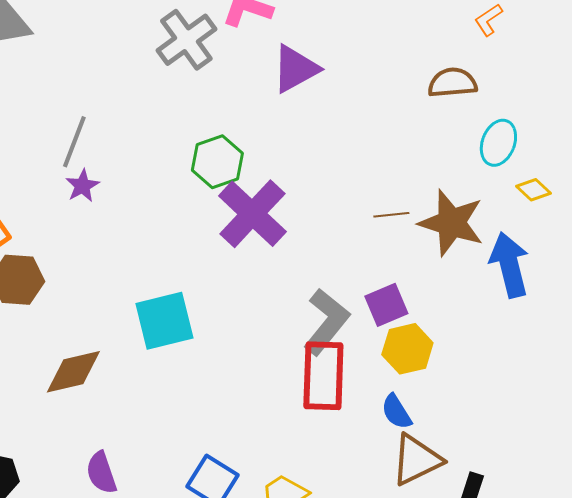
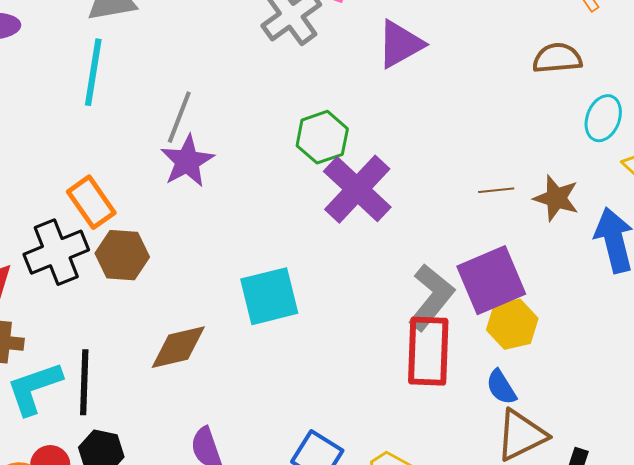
purple star: (82, 186) -> (187, 161), size x1.6
brown star: (451, 223) -> (556, 198), size x0.7
purple square: (386, 305) -> (491, 280), size x1.6

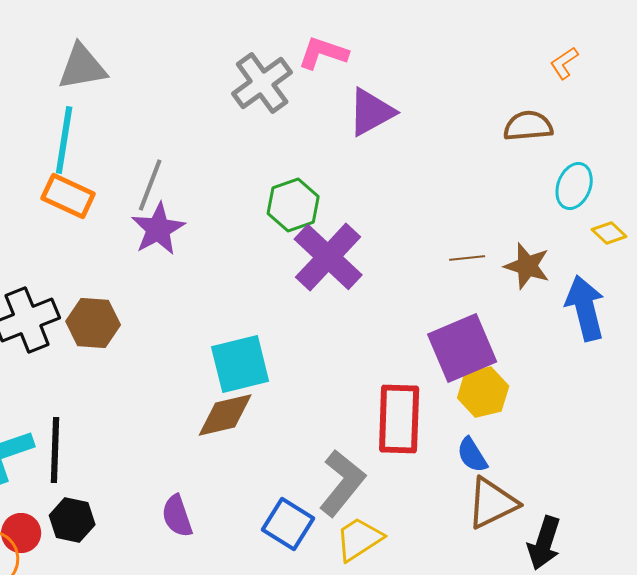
orange rectangle: (91, 202) -> (68, 196), moved, turned -30
gray L-shape: (431, 297) -> (342, 483), moved
brown diamond: (178, 347) -> (225, 415), moved

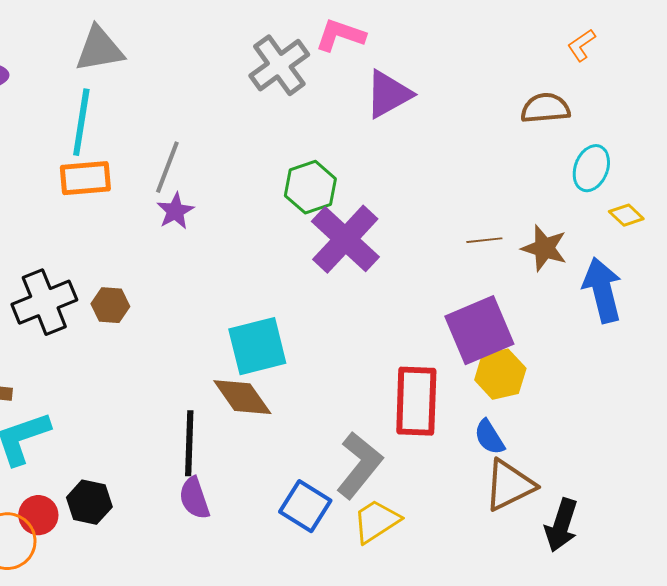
orange rectangle: (68, 196) -> (85, 178), turned -30
purple star: (158, 229) -> (175, 211), size x0.7
brown hexagon: (93, 323) -> (110, 305), size x0.7
brown diamond: (225, 415) -> (242, 397), turned 68
black line: (55, 450) -> (189, 443), moved

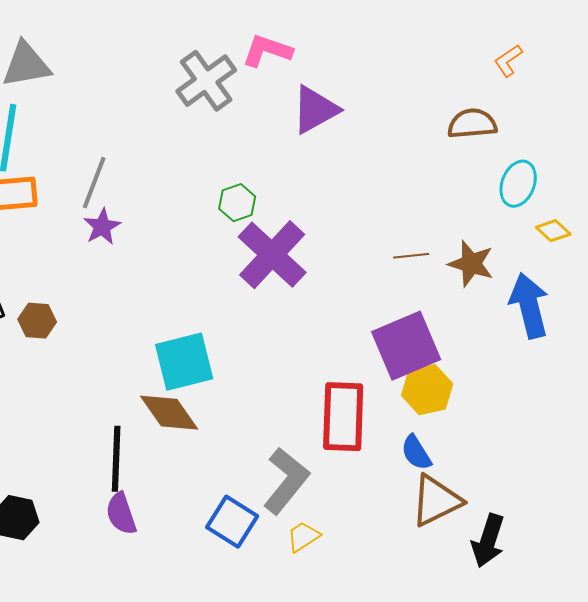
green hexagon: (310, 187) -> (237, 203), size x0.7
yellow trapezoid: (376, 521) -> (303, 537), size x0.7

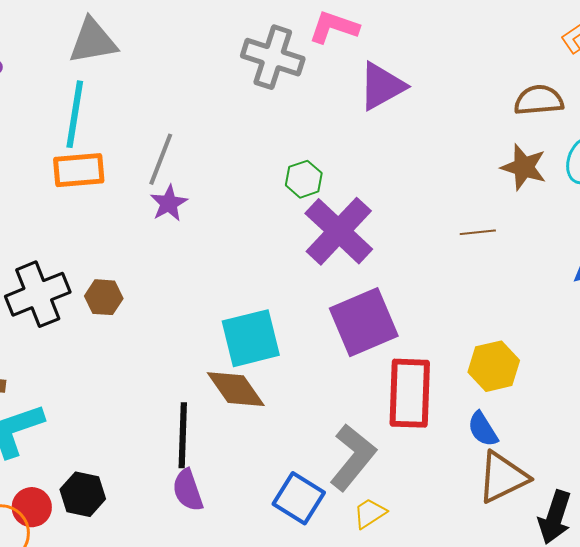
gray cross: (206, 81) -> (273, 57), turned -36
brown star: (471, 264) -> (524, 167), moved
purple square: (406, 346) -> (364, 322), moved

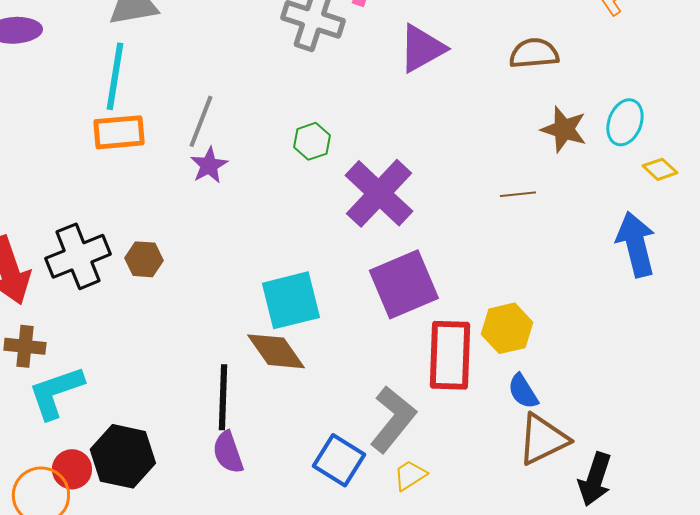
brown semicircle: (539, 100) -> (534, 53), moved
green hexagon: (304, 179) -> (312, 141), moved
yellow hexagon: (494, 366) -> (507, 328), moved
black hexagon: (83, 494) -> (123, 456), size x1.4

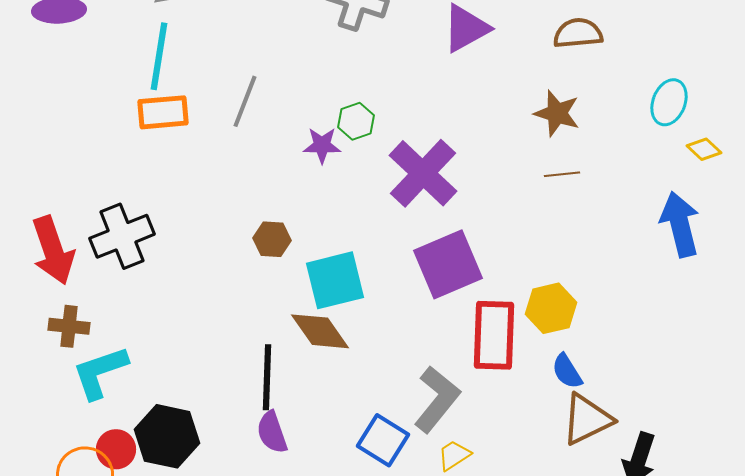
brown star: (564, 129) -> (557, 113), moved
purple star: (209, 165) -> (322, 145), moved, turned 30
brown hexagon: (144, 259) -> (272, 239), moved

